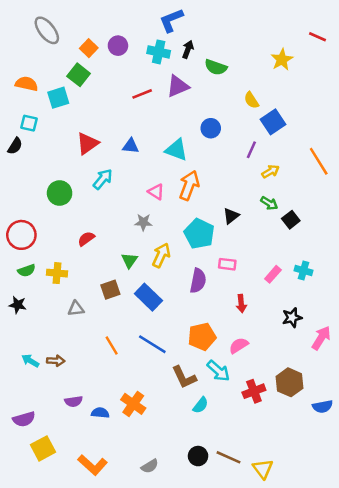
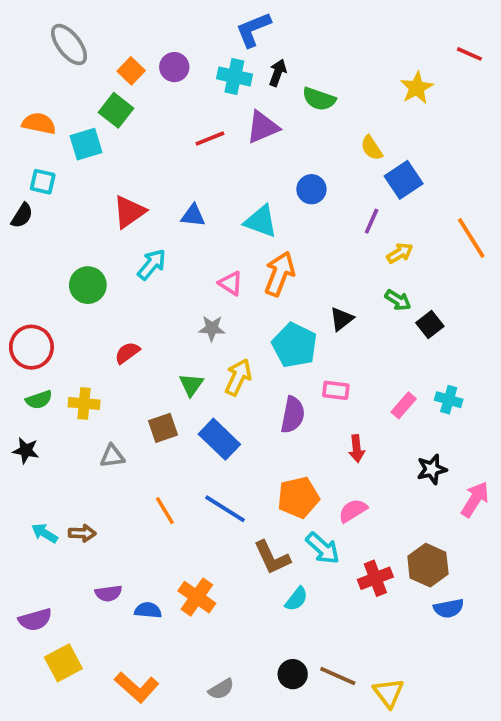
blue semicircle: (323, 406) -> (449, 608), moved

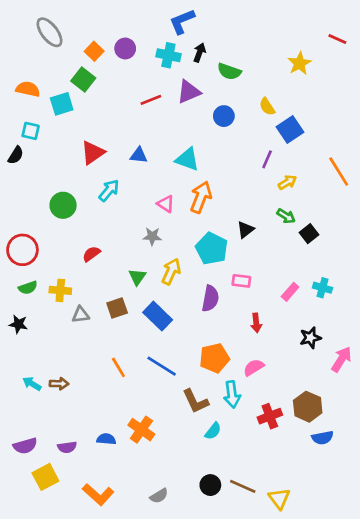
blue circle: (311, 189) -> (224, 116), moved
gray triangle: (112, 456) -> (81, 315), moved
cyan arrow: (323, 548) -> (232, 394), turned 40
purple semicircle: (108, 593) -> (67, 447), moved

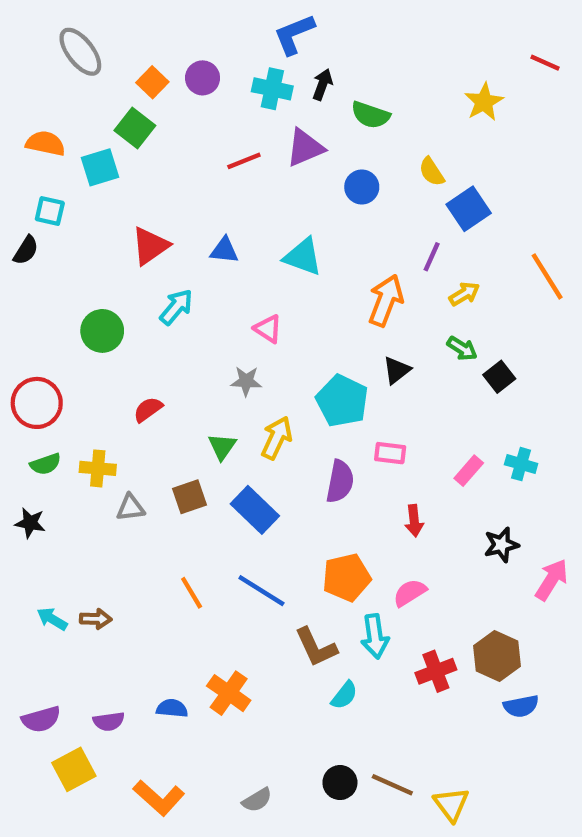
orange arrow: (201, 197) -> (386, 300), moved

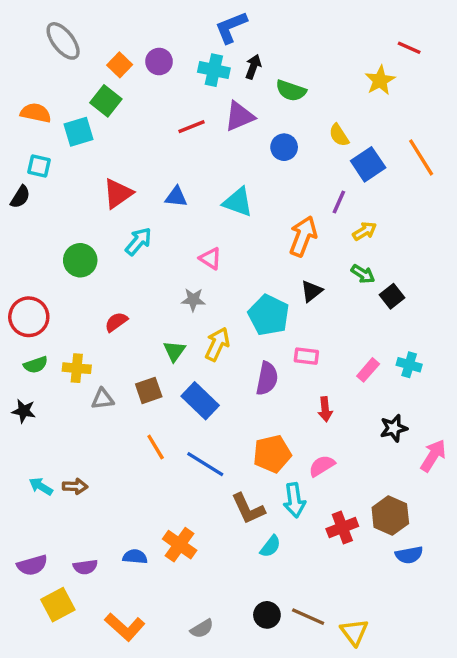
red line: (545, 63) -> (409, 48), moved
orange line: (547, 276) -> (421, 157), moved
orange line: (192, 593) -> (156, 447), moved

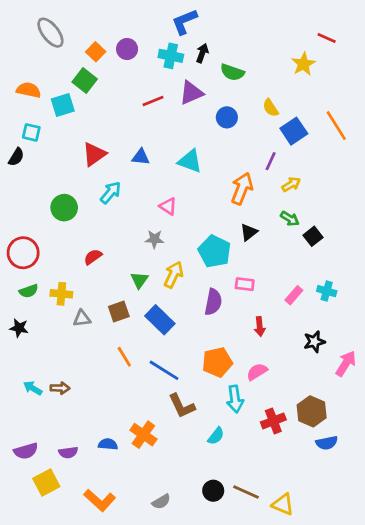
brown L-shape: (248, 509) -> (182, 406), moved
yellow triangle: (354, 632) -> (283, 504), turned -30

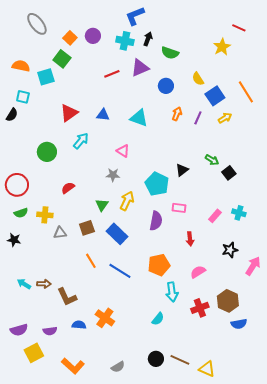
yellow arrow: (291, 184) -> (225, 118), moved
orange arrow: (242, 188) -> (177, 114), moved, size x0.6
pink semicircle: (257, 372) -> (198, 272), moved
brown L-shape: (182, 406) -> (67, 297), moved

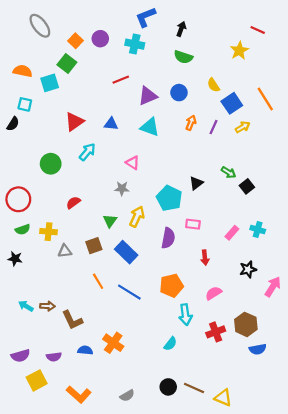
black arrow: (148, 39) -> (181, 29), moved
purple triangle: (140, 68) -> (148, 96), moved

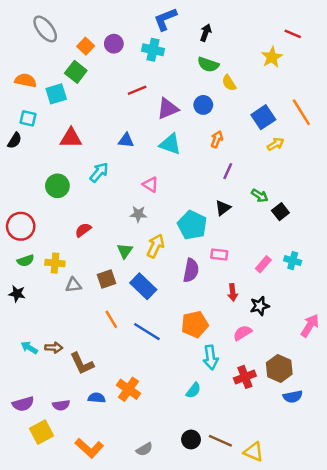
yellow semicircle: (213, 85) -> (229, 83), moved
red triangle: (74, 122) -> (71, 138), moved, turned 36
purple line: (213, 127) -> (228, 171), moved
black star: (248, 269) -> (260, 306), moved

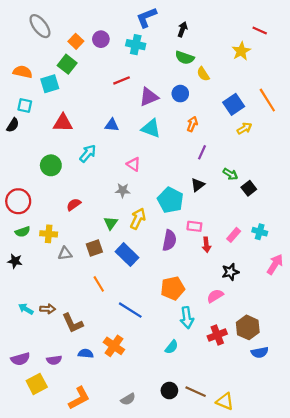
red arrow: (233, 292) -> (206, 245), moved
pink arrow: (310, 326) -> (275, 264), moved
blue line: (147, 332) -> (130, 310), moved
orange L-shape: (89, 448) -> (79, 398), turned -70

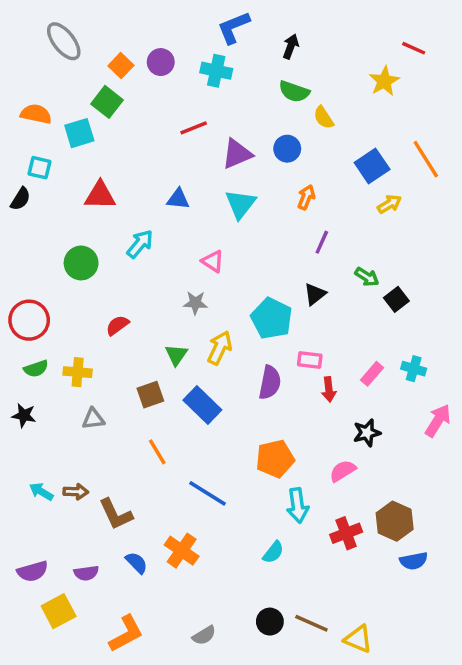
cyan triangle: (151, 128) -> (240, 204), turned 48
gray triangle: (65, 253) -> (93, 419), moved
blue semicircle: (86, 354) -> (136, 563), turned 40

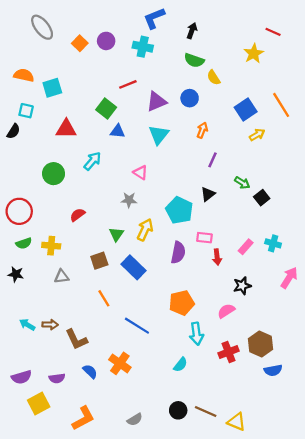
green square: (107, 102) -> (106, 108), moved

